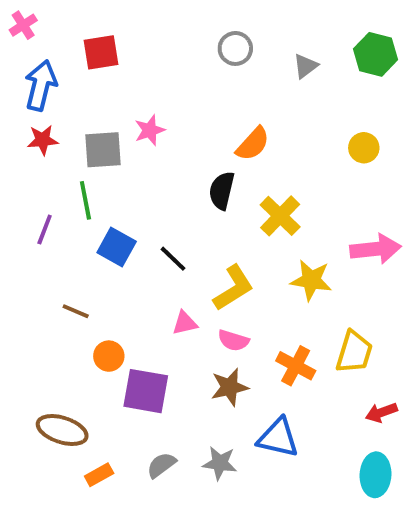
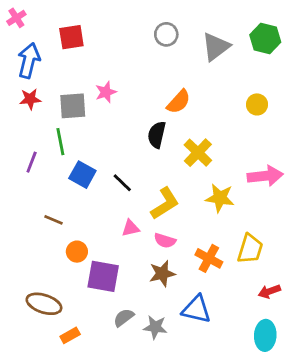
gray triangle: (305, 66) -> (216, 47), size x1.6
gray semicircle: (161, 465) -> (124, 318), moved

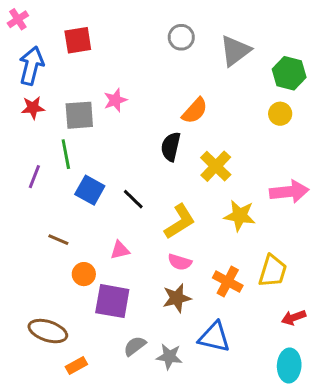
green hexagon: (265, 38) -> (289, 73), moved
pink triangle: (131, 228) -> (120, 250), moved

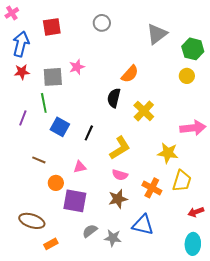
gray circle: (181, 37) -> (102, 23), moved
black line: (133, 199) -> (89, 133), turned 70
yellow star: (240, 216) -> (168, 153), moved

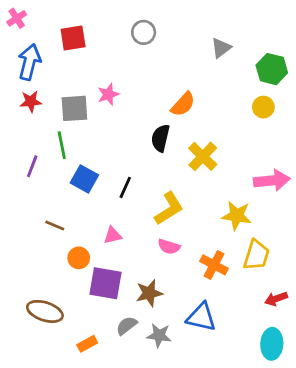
gray triangle: (157, 34) -> (221, 48), size x0.7
brown star: (118, 199) -> (149, 293), moved
orange rectangle: (51, 244) -> (87, 344), moved

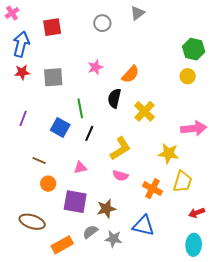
gray triangle: (221, 48) -> (137, 13), moved
pink star: (108, 94) -> (95, 67), moved
green line: (62, 145) -> (80, 108), moved
orange circle: (79, 258) -> (48, 184), moved
orange rectangle: (87, 344) -> (62, 245), size x1.5

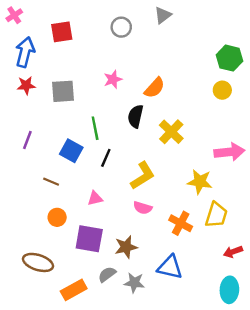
brown line: (39, 161) -> (51, 182), moved

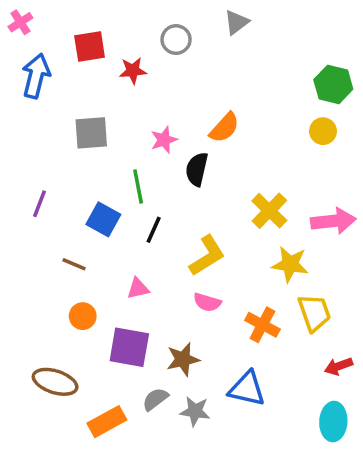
pink star: (113, 79) -> (164, 140), moved
red star: (26, 85) -> (133, 71), moved
yellow cross: (171, 132) -> (269, 211), moved
yellow trapezoid: (216, 215) -> (314, 313), turned -36

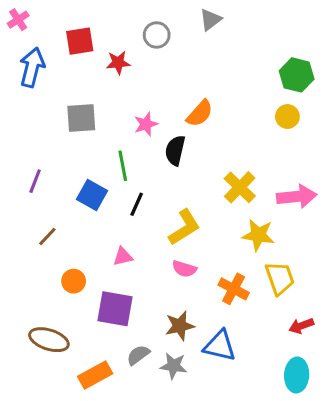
brown line: (74, 264) -> (47, 237), moved, turned -70
brown star: (183, 359) -> (180, 326), moved

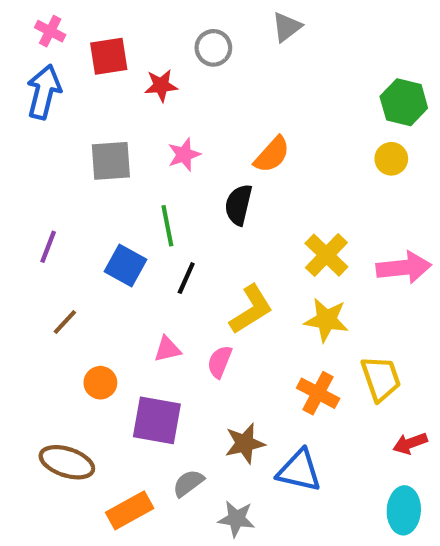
pink cross: (18, 20) -> (50, 31), moved, turned -30
pink star: (146, 124) -> (184, 155), moved
yellow star: (258, 235) -> (326, 320), moved
pink semicircle: (184, 269) -> (220, 362), moved, turned 95
gray star: (174, 366) -> (236, 519), moved

